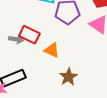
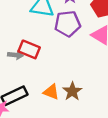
orange triangle: (52, 50) -> (51, 92), moved

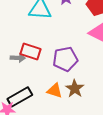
purple pentagon: (68, 24) -> (65, 59), moved

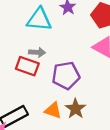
gray arrow: (18, 58) -> (37, 52), moved

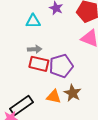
cyan triangle: (39, 19) -> (33, 21), size x0.7
red rectangle: (27, 66) -> (39, 64), moved

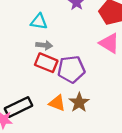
cyan triangle: (33, 21) -> (39, 22), moved

